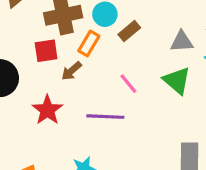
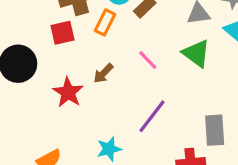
brown arrow: (71, 71) -> (103, 73), moved
purple line: (105, 117) -> (152, 116), moved, turned -51

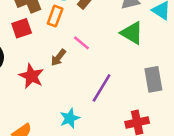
pink line: (148, 60) -> (81, 43), moved
gray rectangle: (215, 130) -> (153, 79), moved

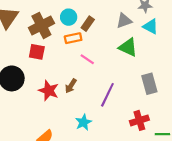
orange rectangle: (55, 16) -> (73, 38), moved, turned 63
red square: (22, 28) -> (37, 52), turned 35
brown arrow: (58, 58) -> (71, 86), moved

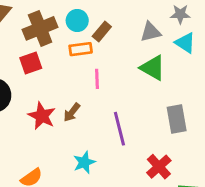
red square: (37, 52) -> (31, 63), turned -35
pink line: (87, 59) -> (97, 79), turned 48
purple line: (107, 95) -> (119, 129), turned -45
red cross: (139, 120) -> (159, 167), turned -30

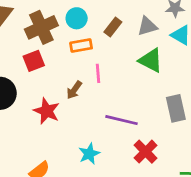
brown rectangle: (102, 32) -> (113, 27), moved
brown arrow: (72, 112) -> (74, 90), moved
purple line: (119, 129) -> (122, 120), turned -60
red cross: (159, 167) -> (146, 152), moved

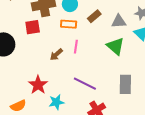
red star: (47, 111) -> (38, 85), moved

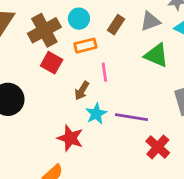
red square: (33, 27) -> (52, 63), moved, turned -35
cyan star: (56, 102) -> (96, 114), moved

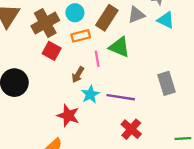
brown rectangle: (116, 25) -> (107, 18), size x1.5
green triangle: (156, 55) -> (119, 47), moved
red cross: (158, 147) -> (131, 129), moved

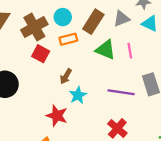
pink line: (97, 59) -> (130, 51), moved
purple line: (121, 97) -> (121, 92), moved

